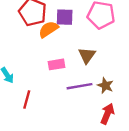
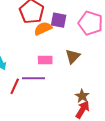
purple line: (79, 86) -> (33, 78), moved
brown star: (105, 86) -> (82, 96), moved

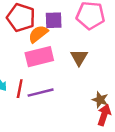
pink rectangle: (45, 60) -> (39, 57), moved, size x1.6
red line: (15, 86) -> (20, 89), moved

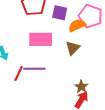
orange semicircle: (38, 34) -> (77, 25), moved
red line: (20, 89) -> (19, 74), moved

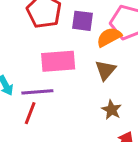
purple line: (34, 69) -> (37, 92), moved
brown star: (81, 87) -> (112, 110), moved

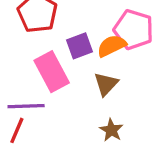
purple square: (83, 21) -> (80, 46), moved, turned -30
pink rectangle: (58, 61) -> (52, 72), turned 64

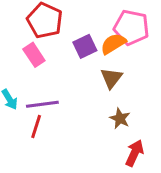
pink rectangle: (52, 72) -> (34, 55), moved, size x0.7

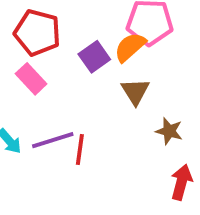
brown star: (120, 118) -> (169, 131), moved
red line: (36, 127) -> (80, 150), moved

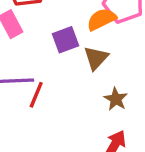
purple square: (94, 57) -> (65, 40), moved

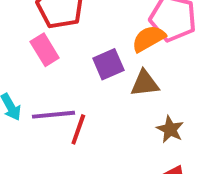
brown triangle: (96, 58) -> (145, 83), turned 44

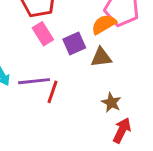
pink rectangle: (45, 50) -> (43, 34), moved
brown star: (170, 129) -> (111, 102), moved

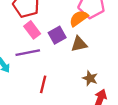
purple line: (34, 81) -> (28, 53), moved
red line: (52, 92) -> (43, 84), moved

